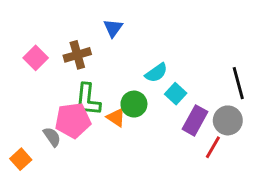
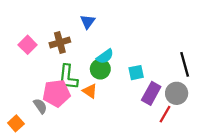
cyan semicircle: (156, 73) -> (105, 56), moved
cyan square: (176, 94) -> (136, 73), turned 35
green circle: (134, 104) -> (100, 69), moved

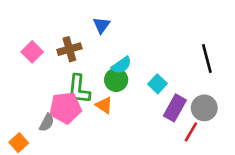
black line: (185, 64) -> (207, 59), moved
cyan square: (136, 73) -> (158, 84), turned -35
gray semicircle: (40, 106) -> (47, 123), turned 63

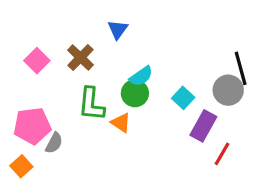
brown cross: (69, 49) -> (80, 57), turned -30
pink pentagon: (65, 108) -> (32, 126), moved
gray circle: (204, 108) -> (228, 90), moved

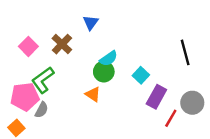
gray circle: (228, 90) -> (192, 103), moved
green L-shape: (91, 104) -> (43, 80), moved, turned 48

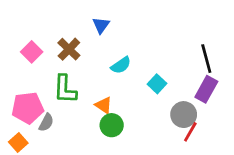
green circle: (104, 72) -> (112, 125), moved
green L-shape: (43, 80) -> (65, 89), moved, turned -52
purple rectangle: (156, 97) -> (206, 89), moved
gray circle: (192, 103) -> (184, 115), moved

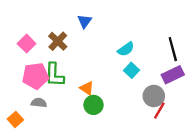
cyan semicircle: (121, 65) -> (126, 49), moved
purple rectangle: (206, 89) -> (173, 75), turned 35
pink pentagon: (28, 108) -> (35, 76), moved
gray semicircle: (46, 123) -> (39, 103), turned -112

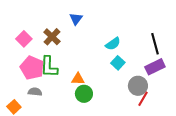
pink pentagon: (35, 76) -> (32, 68), turned 30
orange triangle: (87, 88) -> (78, 79), turned -32

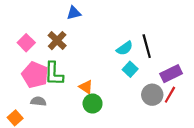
blue triangle: (76, 19) -> (74, 13), moved, turned 40
black line: (155, 44) -> (147, 46), moved
orange triangle: (78, 79) -> (86, 87), turned 32
red line: (143, 99) -> (170, 95), moved

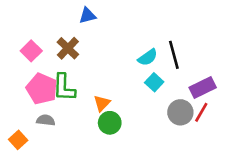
orange triangle: (86, 87) -> (102, 103), turned 40

